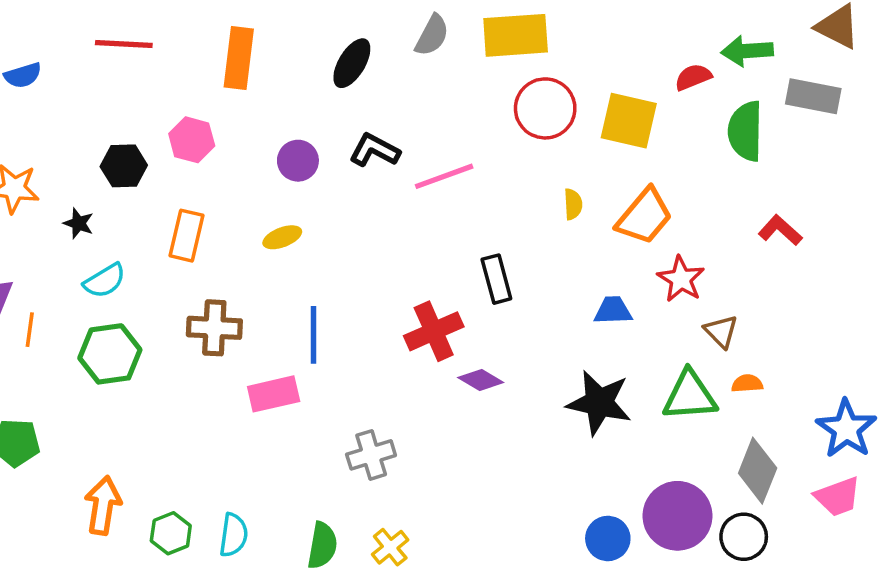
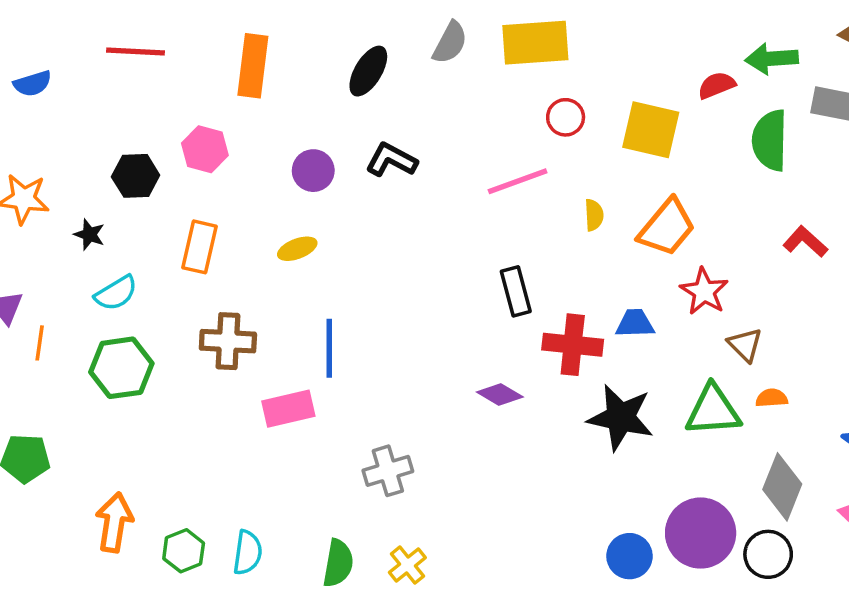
red circle: (545, 108) -> (566, 117), size x0.6
pink line: (444, 176) -> (518, 181), moved
red cross: (434, 331) -> (573, 345), moved, turned 30

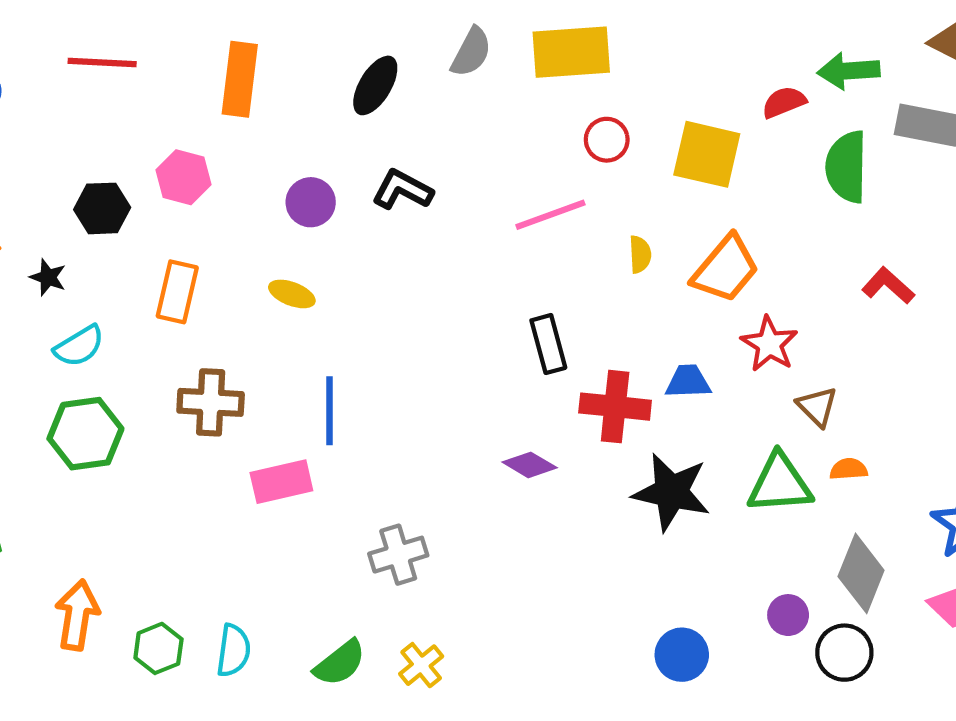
yellow ellipse: (297, 249) -> (292, 294), turned 42
purple circle: (701, 533) -> (788, 615), moved, size x0.5
green semicircle: (338, 563) -> (340, 663), turned 42

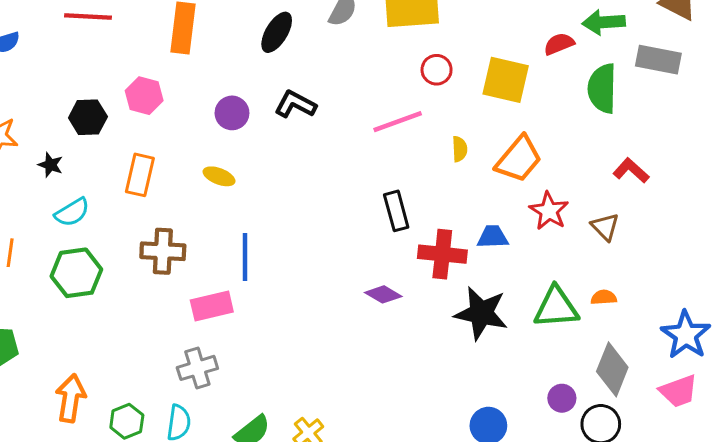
brown triangle: (817, 407) -> (605, 227), moved
gray cross: (398, 555) -> (197, 368), moved

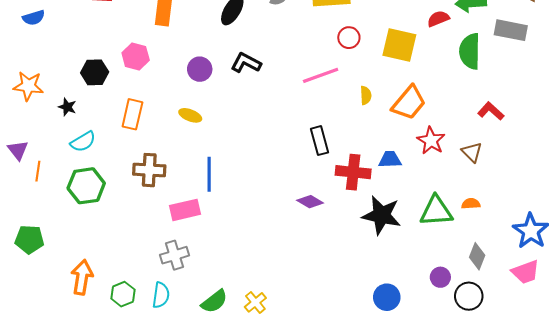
gray diamond: (612, 369) -> (477, 256), size x0.7

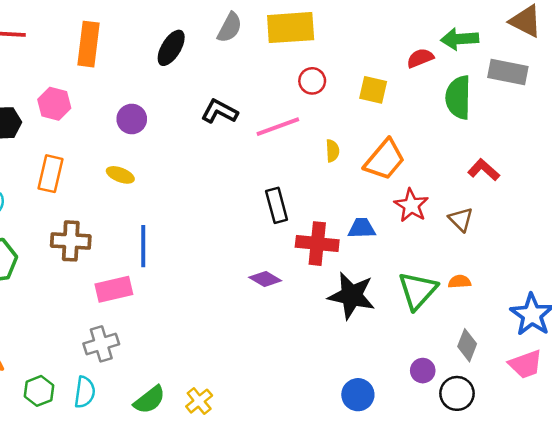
yellow square: (399, 45) -> (373, 90), size x0.7
black L-shape: (246, 63) -> (219, 111), moved
green triangle: (436, 211) -> (418, 291), turned -44

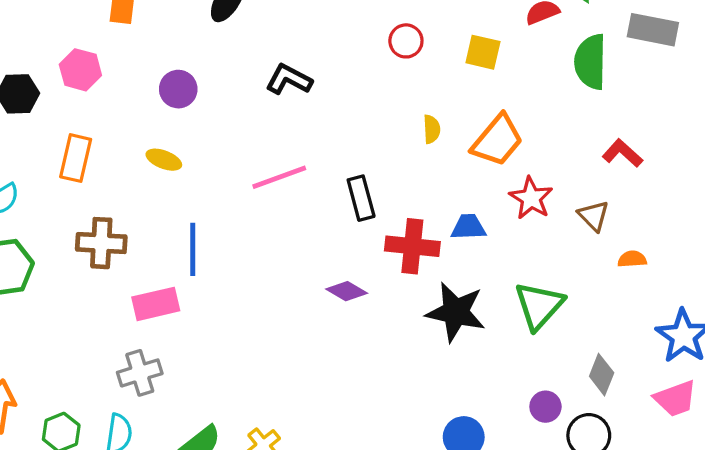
pink line: (278, 127) -> (279, 177), moved
orange semicircle: (460, 282) -> (632, 259), moved

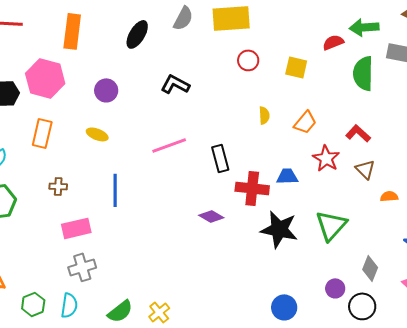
pink hexagon: (80, 70) -> (45, 78), size x1.5
orange trapezoid: (497, 140) -> (305, 122), size x0.7
red L-shape: (622, 153) -> (358, 133), moved
brown cross: (101, 243) -> (58, 186), size x0.6
pink rectangle: (156, 304) -> (76, 228), moved

